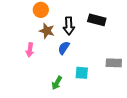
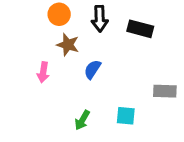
black arrow: (69, 26) -> (100, 19), moved
cyan square: (82, 73) -> (126, 116), moved

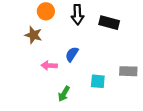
brown star: (68, 45) -> (33, 35), moved
pink arrow: (43, 72) -> (49, 66), moved, turned 84
cyan square: (126, 116) -> (98, 81), moved

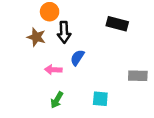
black arrow: (77, 15) -> (64, 32), moved
cyan square: (98, 81) -> (100, 99), moved
green arrow: (64, 94) -> (57, 100), moved

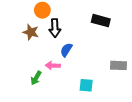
pink arrow: (53, 70) -> (53, 65), moved
green arrow: (57, 100) -> (36, 78), moved

